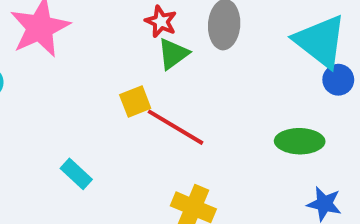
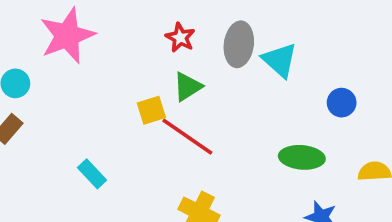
cyan triangle: (320, 41) -> (280, 60), moved, size x0.7
green triangle: (173, 54) -> (188, 87), moved

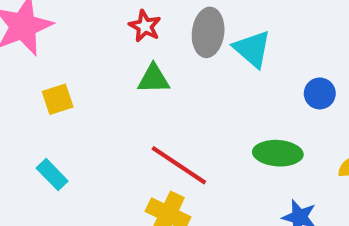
green triangle: (188, 87) -> (154, 79), turned 32
yellow square: (151, 110) -> (58, 99), moved
red line: (187, 137) -> (179, 165), moved

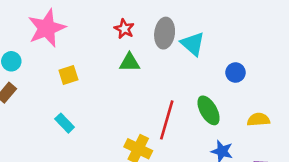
green ellipse: (278, 153) -> (209, 110), turned 56
red line: (179, 165) -> (167, 120), moved, turned 72

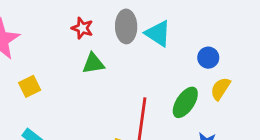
green ellipse: (209, 110) -> (185, 102), turned 72
yellow semicircle: (258, 120) -> (220, 89), moved, turned -45

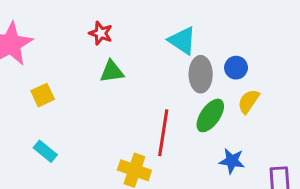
gray ellipse: (126, 26) -> (201, 74), moved

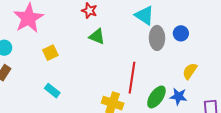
green triangle: (112, 71) -> (97, 36), turned 30
yellow semicircle: (248, 101) -> (190, 71), moved
green ellipse: (210, 115) -> (156, 97), moved

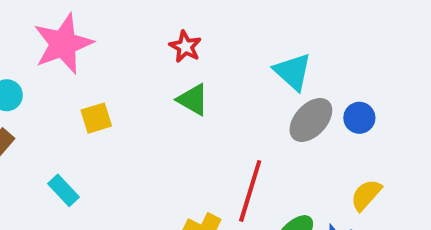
gray ellipse: (157, 38) -> (311, 120), turned 35
cyan rectangle: (52, 91) -> (63, 190), moved

